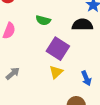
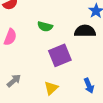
purple square: (58, 49) -> (60, 55), turned 35
yellow triangle: (56, 72) -> (51, 88), moved

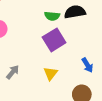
green semicircle: (45, 26) -> (52, 16), moved

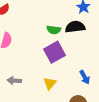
gray arrow: (13, 72) -> (14, 81), turned -128

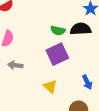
gray arrow: (14, 81) -> (15, 65), moved
yellow triangle: (50, 83) -> (50, 86), turned -32

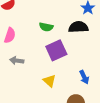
green semicircle: (58, 31) -> (46, 27), moved

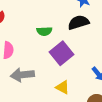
gray arrow: (17, 61) -> (22, 75), size x1.5

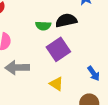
black semicircle: (78, 22) -> (66, 20), moved

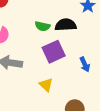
blue arrow: (94, 73) -> (85, 64), moved

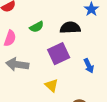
green semicircle: (43, 26) -> (37, 27), moved, turned -40

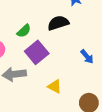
purple square: (59, 54) -> (37, 52), moved

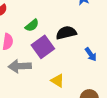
black semicircle: (58, 23) -> (66, 33), moved

